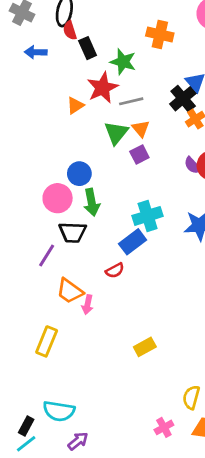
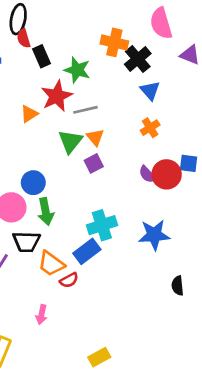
black cross: (183, 99) -> (138, 59), moved
orange trapezoid: (70, 291) -> (51, 264), moved

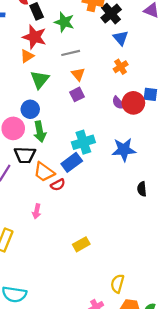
red star: (57, 96) -> (34, 37), moved, turned -30
green triangle: (70, 141) -> (40, 79), moved

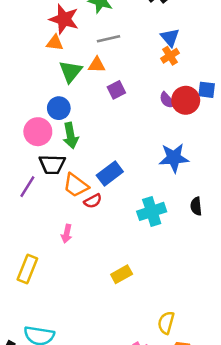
blue triangle: (121, 38) -> (170, 37), moved
orange triangle: (27, 56) -> (55, 43), turned 40
orange triangle: (78, 74) -> (97, 65), moved, turned -48
cyan cross: (83, 142) -> (152, 211), moved

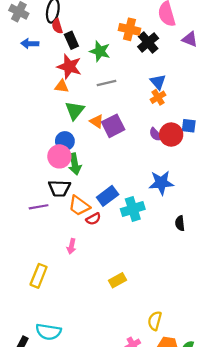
orange triangle: (97, 65) -> (97, 121), moved, turned 32
purple square: (116, 90) -> (113, 126), size x1.5
pink circle: (38, 132) -> (59, 156), moved
purple line: (27, 187) -> (39, 207), turned 48
cyan cross: (152, 211) -> (133, 209), moved

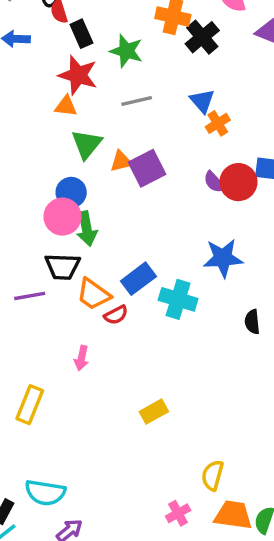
blue triangle: (158, 82) -> (202, 101), moved
orange triangle: (97, 121) -> (121, 161), turned -48
cyan cross: (133, 209) -> (178, 299), turned 35

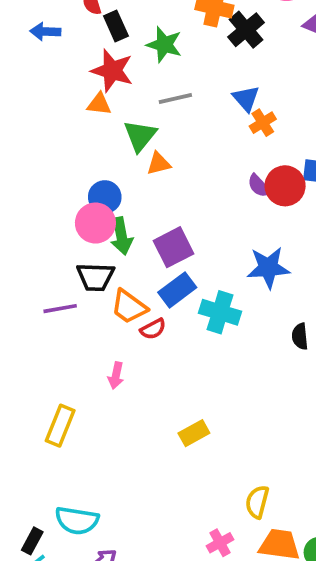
green triangle: (87, 144) -> (140, 136), moved
purple square: (147, 168) -> (174, 247), moved

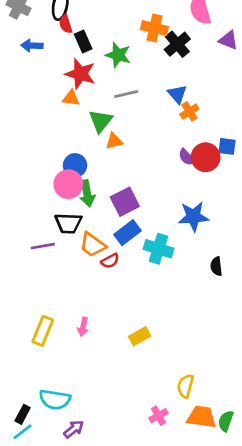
pink arrow: (116, 375) -> (83, 327), moved

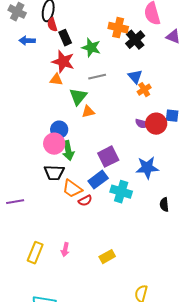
purple semicircle: (187, 157) -> (142, 124), turned -32
purple square: (125, 202) -> (108, 157), moved
purple line: (43, 246) -> (15, 202), moved

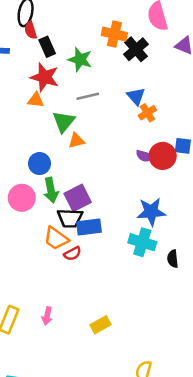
pink circle: (54, 144) -> (22, 198), moved
purple square: (108, 157) -> (78, 198), moved
black trapezoid: (54, 173) -> (70, 218), moved
blue rectangle: (98, 180) -> (89, 227), turned 30
cyan cross: (121, 192) -> (142, 242), moved

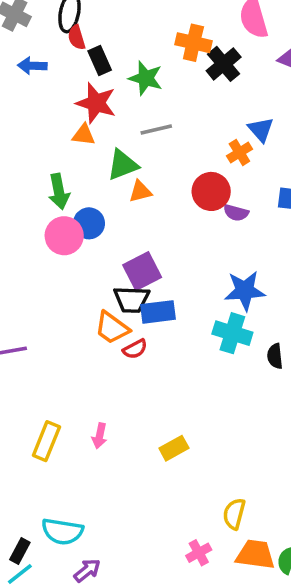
blue triangle: (136, 96) -> (261, 129), moved
green triangle: (64, 122) -> (123, 165), turned 30
red circle: (163, 156) -> (211, 191), moved
green arrow: (51, 190) -> (59, 191), moved
pink circle: (22, 198) -> (64, 236), moved

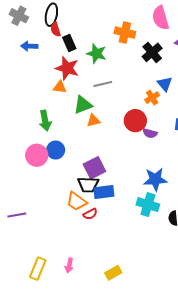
black cross: (224, 64) -> (152, 52), moved
blue circle: (89, 223) -> (56, 150), moved
pink circle: (64, 236) -> (37, 155), moved

